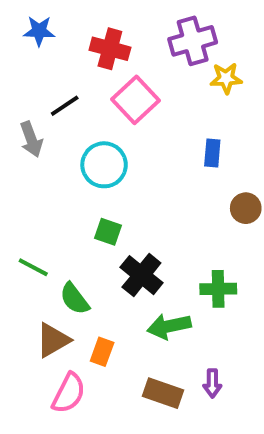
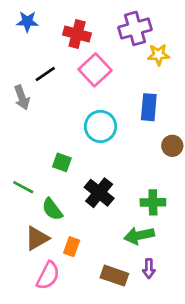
blue rectangle: (212, 153) -> (149, 107), size x1.4
cyan circle: (104, 165) -> (100, 126), moved
green square: (108, 232) -> (62, 162), moved
green arrow: (169, 326) -> (139, 236), moved

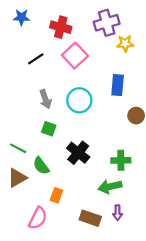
gray arrow: (22, 97) -> (45, 99), moved
brown triangle: (37, 238) -> (17, 178), moved

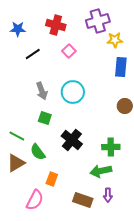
blue star: (21, 17) -> (18, 29), moved
pink square: (75, 56) -> (69, 51), size x0.6
blue rectangle: (118, 85) -> (121, 67), moved

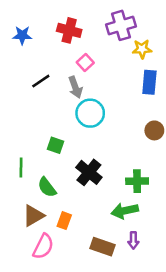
black line: (33, 54) -> (41, 81), moved
gray arrow: (42, 91) -> (75, 87), moved
green line: (17, 136) -> (21, 167), turned 63
brown triangle: (16, 163) -> (33, 216), moved

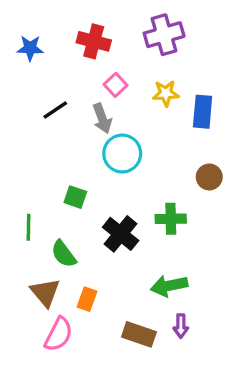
yellow star: (142, 49) -> (166, 93), moved
green cross: (137, 181) -> (171, 219), moved
brown triangle: (33, 216) -> (45, 292), turned -40

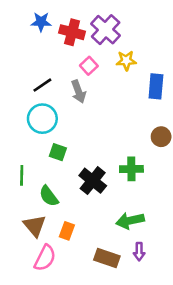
purple cross: (164, 35) -> (106, 30), moved, turned -32
blue star: (30, 48) -> (41, 22), moved
yellow star: (166, 93) -> (126, 61), moved
cyan circle: (122, 154) -> (42, 119), moved

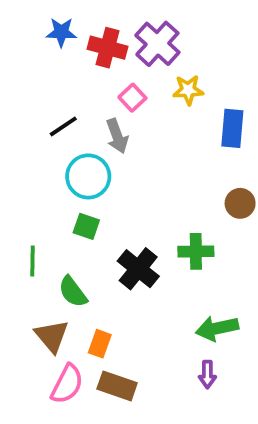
cyan circle: (42, 119) -> (88, 176), moved
green arrow: (130, 221) -> (217, 328), moved
brown rectangle: (107, 258) -> (117, 386), moved

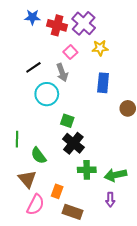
blue rectangle: (232, 128) -> (103, 83), moved
green square: (86, 226) -> (67, 121), moved
green cross: (196, 251) -> (87, 170), moved
orange rectangle: (100, 344) -> (57, 191), moved
brown rectangle: (117, 386) -> (72, 212), moved

